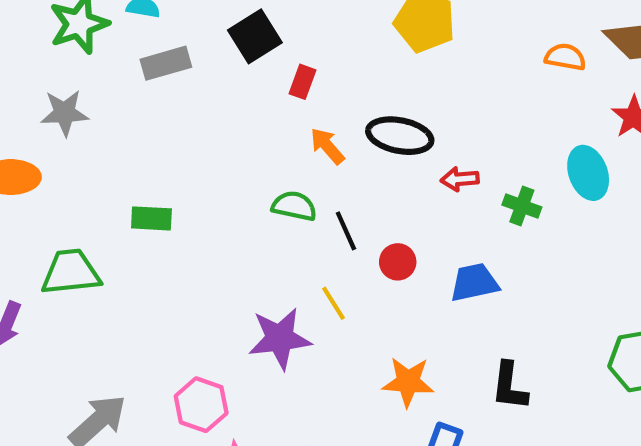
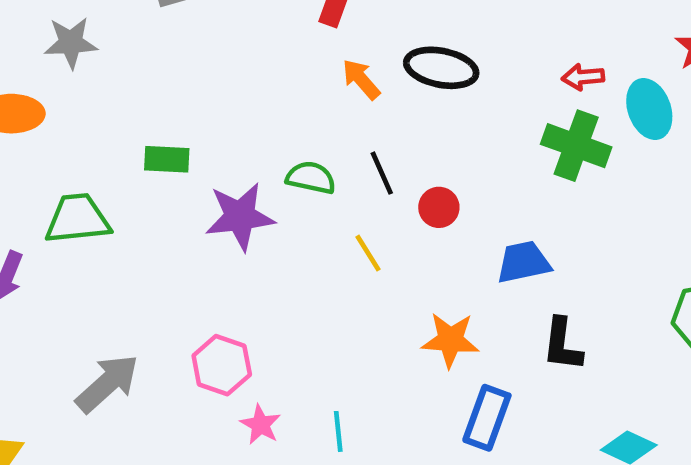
red arrow: (460, 179) -> (583, 77), moved
green semicircle: (294, 206) -> (311, 178), moved
green cross: (522, 206) -> (576, 146), size x1.6
blue trapezoid: (474, 283) -> (524, 262), moved
purple star: (280, 338) -> (240, 216), moved

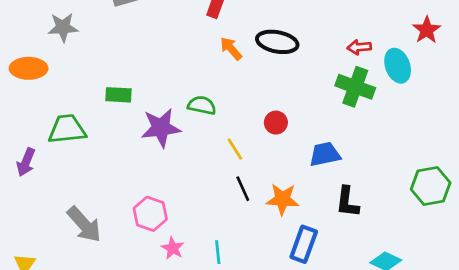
black line: (382, 173) -> (243, 189), moved
gray arrow: (107, 383) -> (84, 224), turned 90

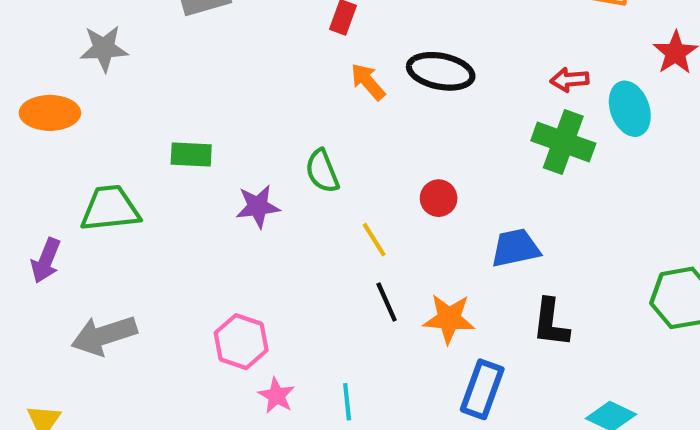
green semicircle: (202, 105) -> (322, 171), turned -124
purple star: (161, 128) -> (258, 206), size x0.7
gray arrow: (84, 224) -> (104, 335), moved, turned 114

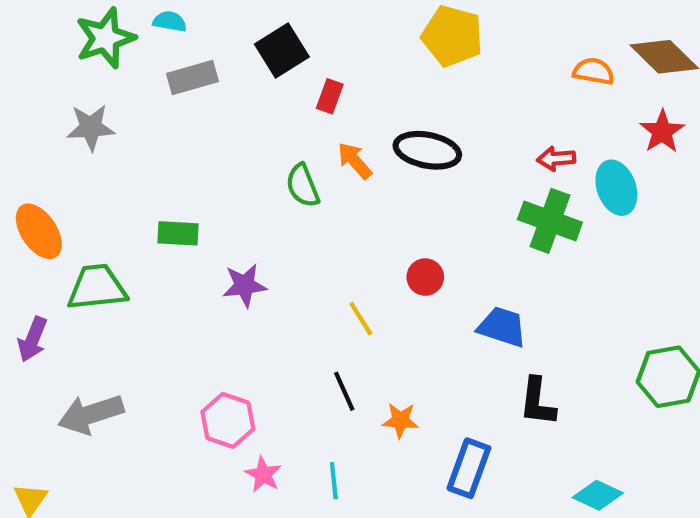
orange ellipse: (50, 113) -> (39, 231), moved, turned 56
green semicircle: (322, 171) -> (303, 186), moved
blue trapezoid: (515, 248) -> (502, 327), turned 30
black line: (387, 302) -> (344, 391), moved
orange star: (449, 319) -> (400, 420), moved, size x0.7

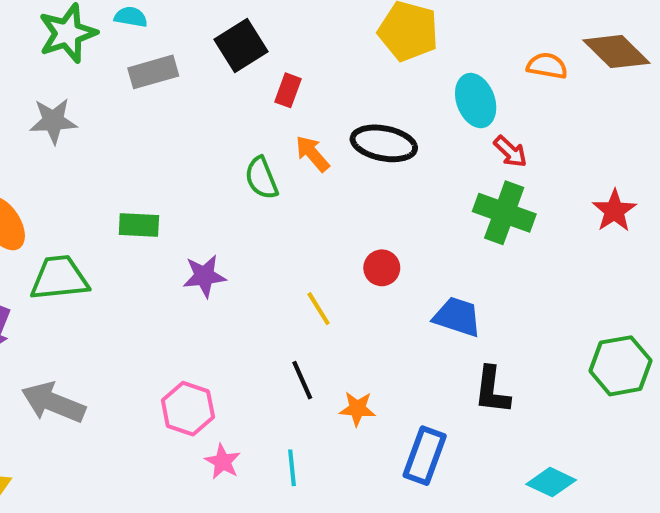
red star: (662, 132) -> (614, 211), moved
red arrow: (556, 159) -> (510, 152), turned -132
cyan ellipse: (616, 188) -> (476, 101), moved
gray arrow: (91, 414) -> (53, 403), turned 40

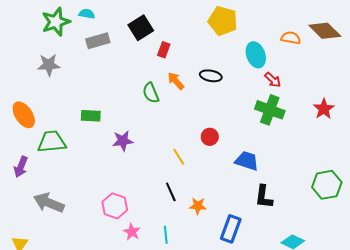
black ellipse: (384, 143) -> (211, 76), size x0.7

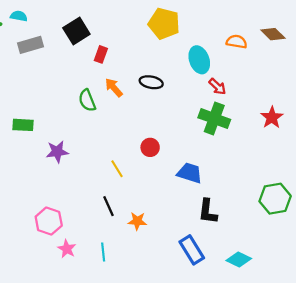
brown diamond: (325, 31) -> (273, 34), size x0.7
blue rectangle: (231, 229) -> (192, 250), moved, turned -52

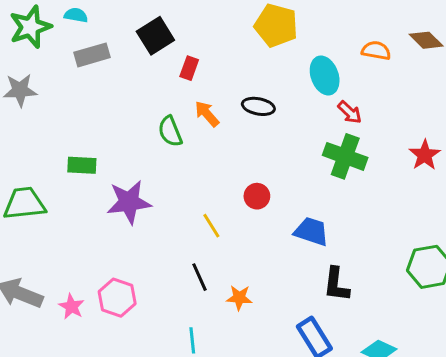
purple star: (57, 152) -> (129, 202), size x1.4
pink star: (67, 249) -> (72, 307), moved

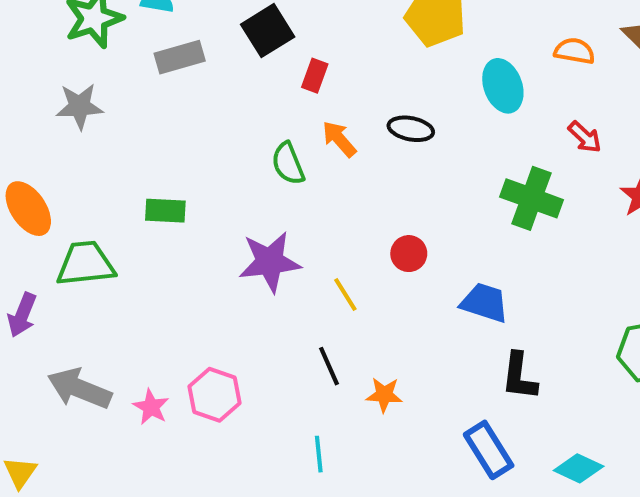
red arrow: (350, 112) -> (585, 137), moved
purple star: (129, 202) -> (270, 262), moved

